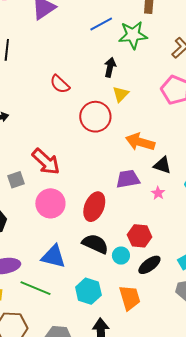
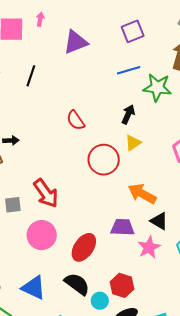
pink star: (158, 193) -> (149, 247), size x1.6

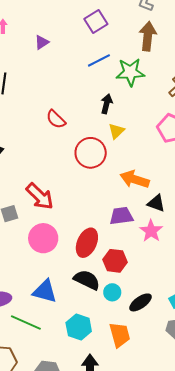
purple triangle: (76, 42) -> (42, 42), size x0.6
red hexagon: (122, 285) -> (115, 261), moved

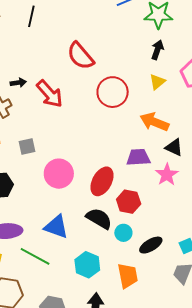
black arrow: (107, 104) -> (157, 50), moved
red semicircle: (56, 119) -> (80, 56), size x1.4
yellow triangle: (116, 131) -> (157, 82), moved
red arrow: (40, 196) -> (50, 94), moved

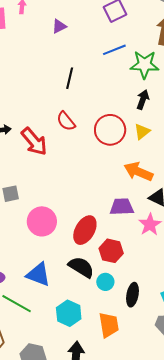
black line: (31, 16) -> (70, 78), moved
red semicircle: (80, 56) -> (66, 121), moved, size x0.7
red circle: (113, 92) -> (110, 130), moved
black ellipse: (151, 245) -> (132, 295), turned -50

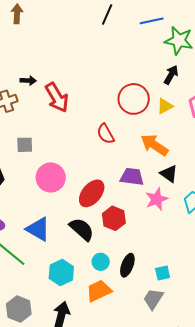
black line: (70, 78) -> (107, 15), moved
red semicircle: (66, 121) -> (106, 134), moved
cyan circle: (105, 282) -> (101, 262), moved
orange trapezoid: (109, 325) -> (99, 291), turned -116

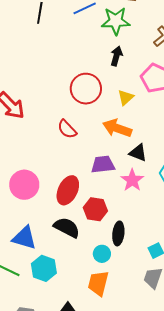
yellow triangle: (165, 106) -> (126, 97), moved
cyan circle: (101, 262) -> (102, 254), moved
black ellipse: (127, 265) -> (118, 233), moved
cyan hexagon: (61, 272) -> (44, 268), moved
orange trapezoid: (99, 291) -> (98, 283), turned -36

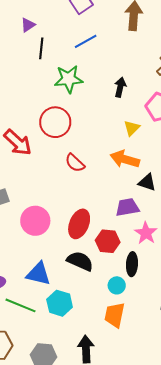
green star: (116, 21) -> (69, 79), moved
red circle: (86, 89) -> (55, 122), moved
purple trapezoid: (103, 164) -> (127, 207), moved
pink star: (132, 180) -> (146, 233), moved

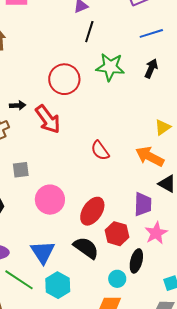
blue line: (86, 41) -> (151, 33), moved
black arrow: (120, 87) -> (151, 68), moved
red circle: (55, 122) -> (64, 79), moved
purple trapezoid: (127, 207) -> (143, 204), turned 90
blue triangle: (38, 274) -> (43, 252), turned 32

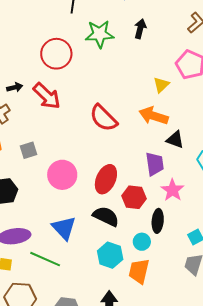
red semicircle: (100, 150) -> (103, 118), size x1.4
cyan hexagon: (58, 285) -> (110, 255), moved

